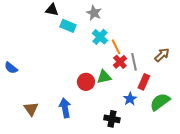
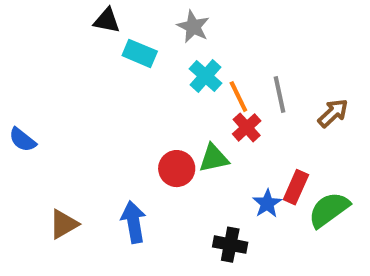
gray line: (134, 62) -> (280, 95), moved
red rectangle: (144, 82) -> (296, 187), moved
brown triangle: (31, 109) -> (64, 224), turned 35

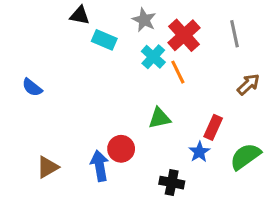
gray line: (280, 95) -> (235, 34), moved
red cross: (247, 127) -> (184, 35), moved, size x1.5
blue semicircle: (23, 140) -> (32, 87), moved
red circle: (177, 169) -> (121, 149), moved
red rectangle: (296, 187) -> (213, 127), moved

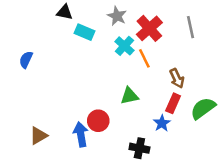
brown arrow: (248, 84) -> (177, 78), moved, turned 108
blue semicircle: (32, 87) -> (26, 60), moved, turned 77
green semicircle: (245, 156) -> (203, 108), moved

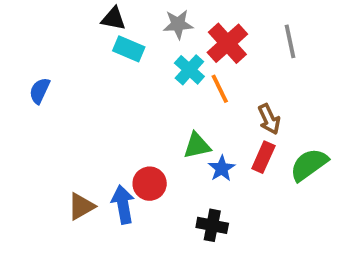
black triangle: (65, 12) -> (114, 19), moved
gray star: (117, 16) -> (178, 24), turned -30
blue star: (162, 123) -> (222, 168), moved
brown triangle: (38, 136) -> (81, 206), moved

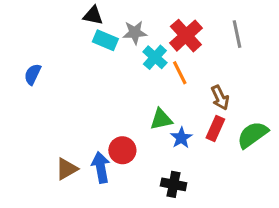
gray star: (178, 24) -> (135, 32), moved

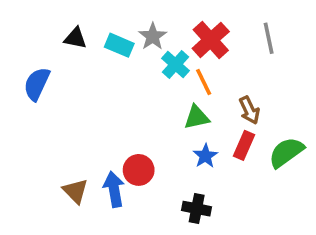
black triangle: (93, 15) -> (75, 38), moved
gray star: (135, 32) -> (153, 36), turned -30
blue semicircle: (33, 74) -> (37, 84), size x1.4
green triangle: (161, 119) -> (197, 117), moved
brown triangle: (67, 169) -> (75, 191), turned -45

